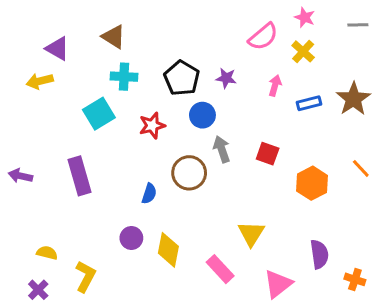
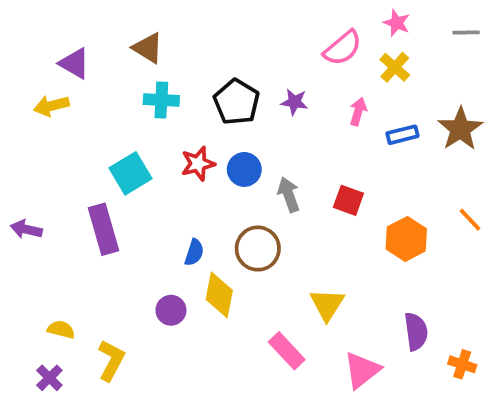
cyan square: (99, 114) -> (130, 173), moved
blue circle: (202, 115) -> (244, 169), moved
brown circle: (189, 173) -> (258, 249), moved
yellow diamond: (168, 250) -> (219, 295), moved

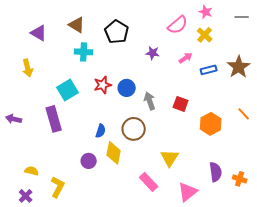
black pentagon: (237, 102) -> (117, 32), moved
yellow arrow: (51, 106) -> (28, 68), moved, turned -90
pink arrow: (358, 112) -> (186, 58), turned 40
orange cross: (462, 364) -> (240, 179), moved

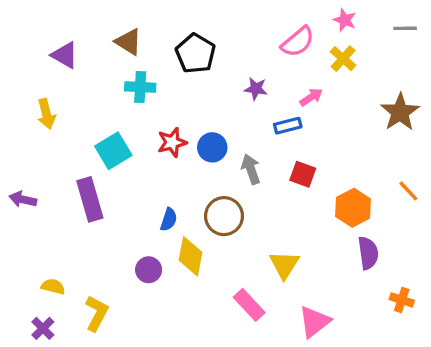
blue rectangle: (209, 70) -> (288, 126), moved
purple semicircle: (216, 172) -> (368, 253), moved

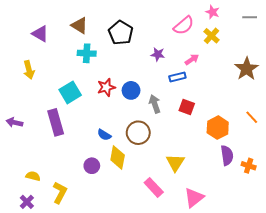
blue semicircle: (169, 219) -> (104, 135), turned 104
orange cross: (402, 300) -> (249, 166), moved

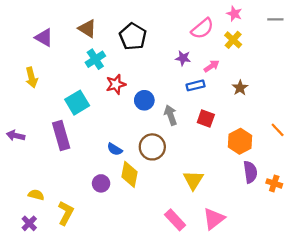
cyan cross: (87, 53) -> (95, 59), turned -36
purple star: (158, 54) -> (183, 58), moved
brown star: (247, 69) -> (240, 88), moved, size x0.6
red star: (106, 87) -> (116, 84), moved
pink rectangle: (154, 187) -> (175, 220), moved

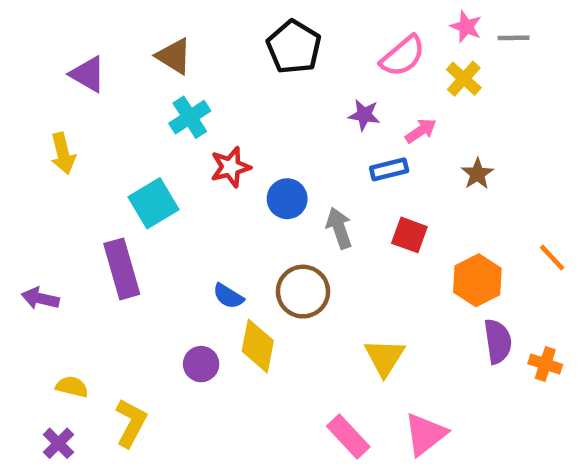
gray line: (275, 19) -> (514, 38), moved
black pentagon: (133, 36) -> (294, 47), moved
purple arrow: (16, 136) -> (40, 298), moved

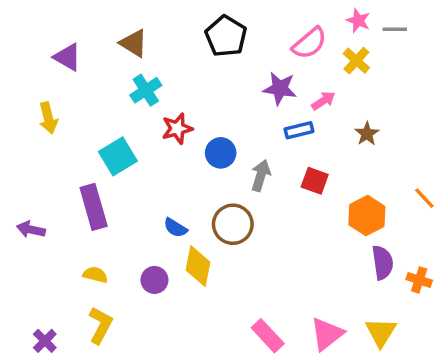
purple star: (364, 115) -> (280, 88), size x1.4
gray arrow: (339, 228) -> (261, 176), turned 36
yellow triangle: (385, 357) -> (381, 332), moved
yellow semicircle: (72, 387) -> (95, 275), moved

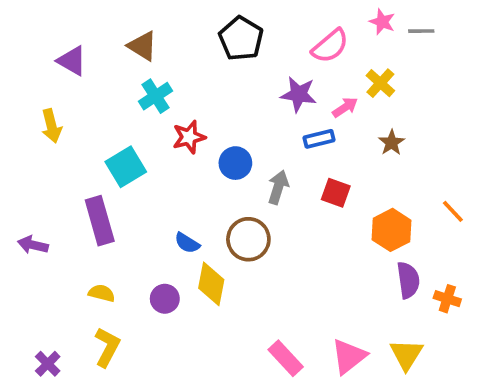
yellow cross: (356, 61) -> (380, 83), moved

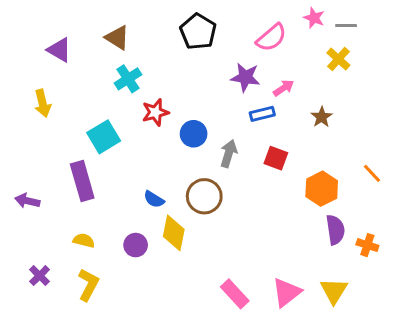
yellow cross: (380, 83) -> (338, 59), moved
purple cross: (48, 364) -> (40, 276), moved

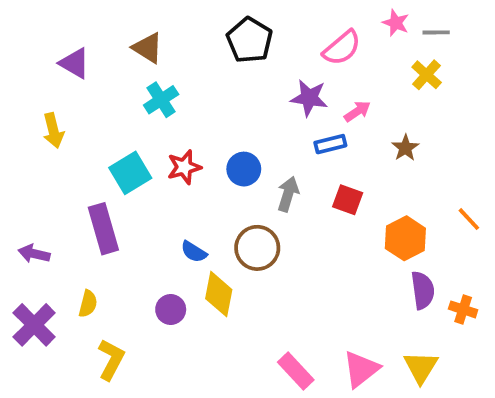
red star: (155, 112) -> (184, 167), moved
yellow semicircle: (84, 240) -> (88, 304), moved, turned 90
purple cross: (40, 276) -> (34, 325), moved, size x1.6

